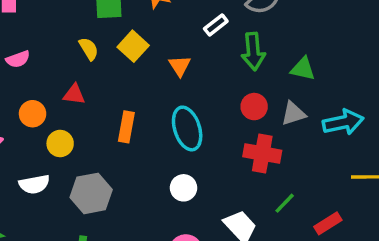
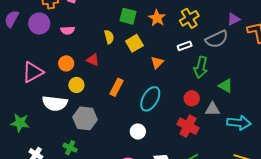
cyan ellipse: (187, 128) -> (150, 99), turned 30
white semicircle: (34, 184) -> (55, 103), size x1.4

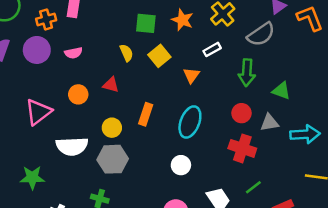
white rectangle: (185, 46) -> (212, 49), moved
yellow circle: (76, 85) -> (112, 128), moved

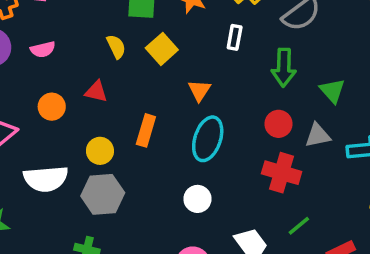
white rectangle: (212, 49) -> (235, 37), turned -48
orange triangle: (191, 75) -> (199, 90), moved
green triangle: (281, 91) -> (332, 91), turned 30

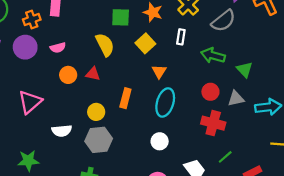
yellow semicircle: (116, 47) -> (105, 45), size x1.5
yellow square: (162, 49) -> (145, 43), moved
green arrow: (284, 68) -> (213, 55), turned 105
orange circle: (52, 107) -> (68, 75), moved
white semicircle: (46, 179) -> (62, 131), size x0.7

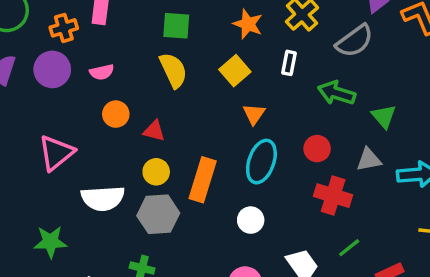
green square: (121, 17) -> (176, 26), moved
red triangle: (93, 74) -> (154, 131), moved
red circle: (210, 92) -> (317, 149), moved
orange rectangle: (125, 98) -> (203, 180), moved, size x1.4
white semicircle: (62, 131) -> (103, 198), size x1.4

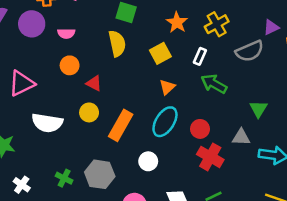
green arrow: (337, 93) -> (214, 84), moved
red circle: (317, 149) -> (200, 129), moved
gray hexagon: (158, 214) -> (100, 174), moved

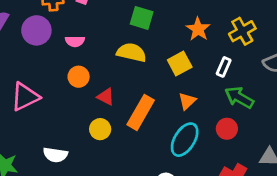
yellow semicircle: (117, 43) -> (131, 52), turned -65
white semicircle: (47, 123) -> (55, 155), moved, size x0.7
orange rectangle: (121, 125) -> (141, 112), moved
red circle: (200, 129) -> (227, 129), moved

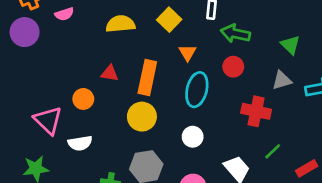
pink semicircle: (75, 41) -> (64, 14), moved
orange circle: (79, 77) -> (83, 99), moved
pink triangle: (25, 97) -> (48, 120), moved, turned -32
yellow circle: (100, 129) -> (142, 117), moved, size x1.4

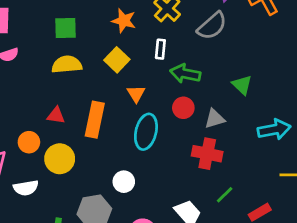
gray triangle: (282, 80) -> (215, 119), moved
yellow circle: (142, 117) -> (60, 159), moved
white circle: (193, 137) -> (124, 182), moved

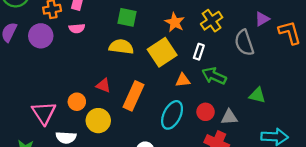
gray semicircle: (212, 26) -> (244, 43), turned 100
yellow square: (117, 60) -> (162, 52), size x1.4
green triangle: (242, 85) -> (257, 95), turned -42
orange triangle: (136, 94) -> (183, 80), moved, turned 42
red circle: (183, 108) -> (206, 112), moved

